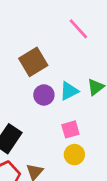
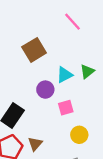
purple circle: (44, 95) -> (45, 90), moved
yellow circle: (74, 155) -> (79, 135), moved

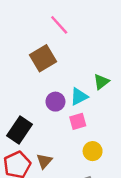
pink line: (72, 22) -> (59, 25), moved
cyan triangle: (65, 75) -> (79, 97), moved

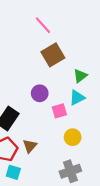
brown square: (43, 58) -> (53, 55), moved
cyan triangle: (79, 97) -> (77, 98), moved

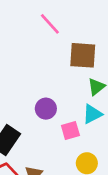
brown square: (53, 55) -> (83, 55), moved, turned 35

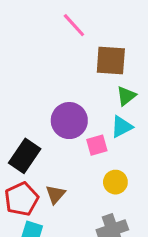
purple circle: (46, 109) -> (69, 121), size x1.5

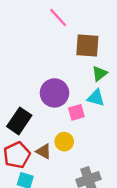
cyan triangle: (122, 127) -> (96, 98), turned 42
yellow circle: (115, 182) -> (64, 142), moved
brown triangle: (55, 194) -> (44, 151), turned -42

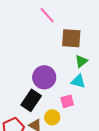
pink square: (76, 112) -> (67, 101), moved
black rectangle: (19, 121) -> (31, 100), moved

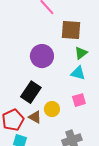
purple circle: (44, 77) -> (42, 56), moved
pink square: (67, 101) -> (79, 100), moved

